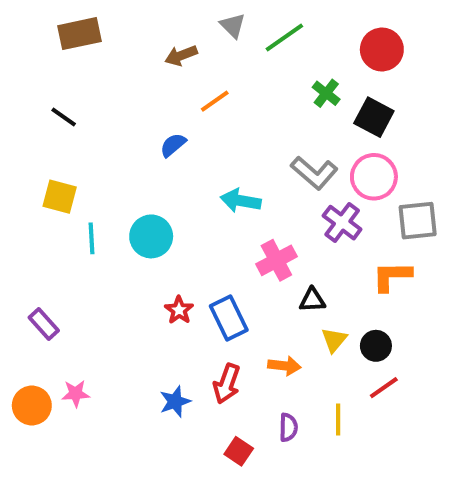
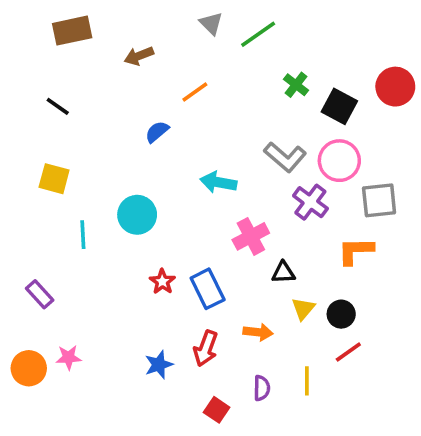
red circle: (382, 49) -> (395, 87), moved
brown arrow: (181, 55) -> (139, 56), moved
cyan line: (91, 238) -> (83, 235), moved

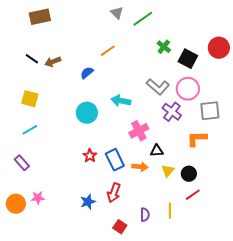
brown arrow: (139, 56) -> (53, 62), moved
cyan circle: (137, 215) -> (87, 113), moved
cyan line: (83, 235) -> (30, 130), moved, turned 63
orange arrow: (258, 332) -> (140, 167), moved

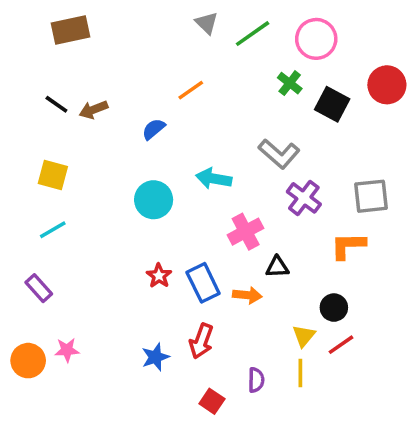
pink circle: (188, 89) -> (316, 39), moved
yellow triangle: (168, 171) -> (304, 336), moved

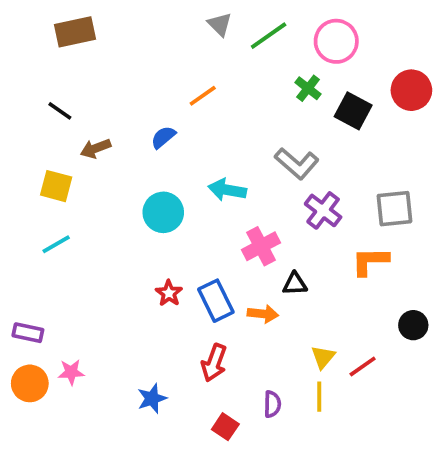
brown arrow: (93, 110) -> (96, 148), moved
purple rectangle: (39, 288) -> (28, 333), moved, turned -36
black circle: (334, 308) -> (413, 325), moved
blue star: (155, 357) -> (152, 398), moved

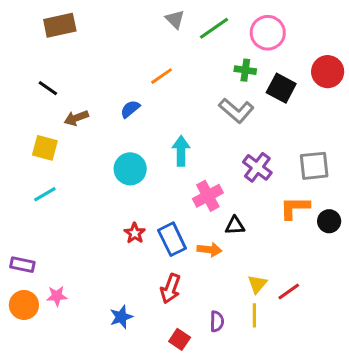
green cross: (308, 88) -> (245, 70), turned -30
gray L-shape: (297, 163) -> (236, 111), moved
cyan arrow: (227, 190) -> (181, 151), turned 80
black circle: (413, 325) -> (329, 221), moved

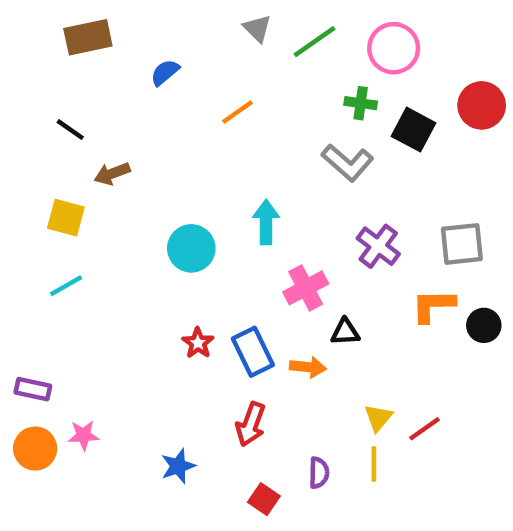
blue semicircle: (130, 109) -> (165, 72), moved

